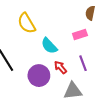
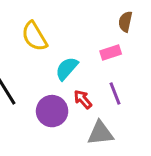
cyan semicircle: (49, 46) -> (67, 69), turned 84

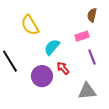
purple line: (115, 93) -> (92, 57), moved
gray triangle: (100, 133) -> (87, 91), moved

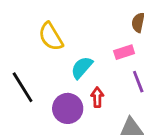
red arrow: (63, 68) -> (97, 97), turned 40

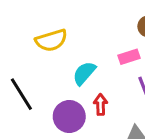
yellow semicircle: (51, 37) -> (51, 40), turned -76

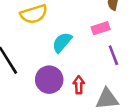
red arrow: (101, 105) -> (79, 85), moved

